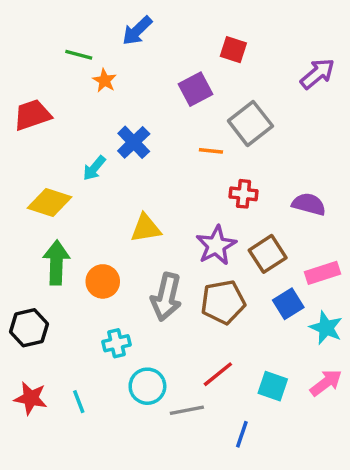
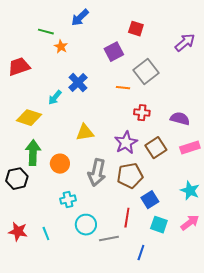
pink rectangle: (323, 273) -> (190, 148), moved
blue square: (288, 304) -> (150, 200), moved
black hexagon: (29, 328) -> (17, 179), moved
red line: (218, 374) -> (127, 218), turned -42

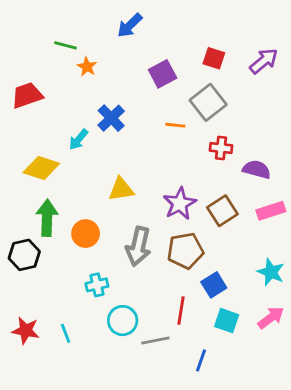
blue arrow: (80, 18) -> (130, 25), moved
red square: (136, 29) -> (214, 58), moved
red cross: (142, 113) -> (221, 148), moved

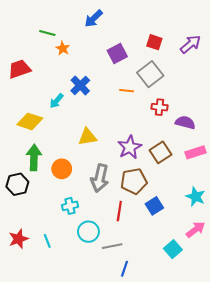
red line: (181, 311) -> (119, 211), moved
cyan square: (227, 321) -> (173, 249), moved, turned 30
red star: (26, 330) -> (18, 239), turned -30
blue line: (201, 360) -> (124, 269), moved

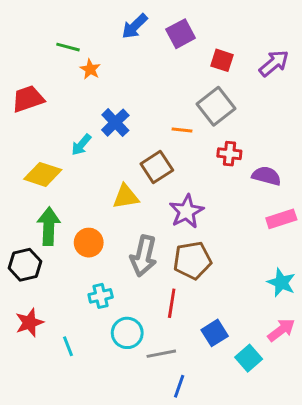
purple square: (117, 54) -> (181, 34), moved
brown square: (161, 152) -> (157, 167), moved
blue square: (154, 206) -> (215, 333), moved
red star: (18, 239) -> (29, 323), moved

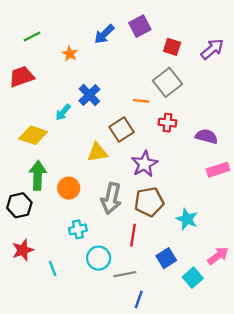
blue arrow: (135, 26) -> (104, 34), moved
green line: (68, 47) -> (32, 36), moved, turned -42
red cross: (229, 154) -> (167, 123), moved
cyan star: (281, 283) -> (187, 219), moved

